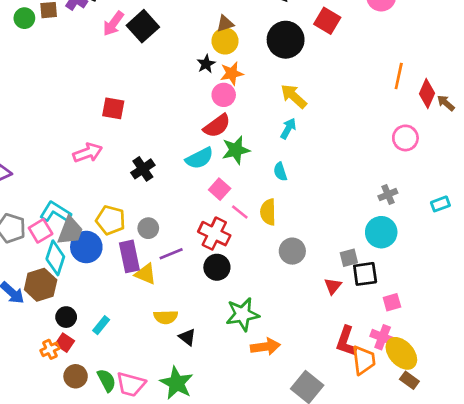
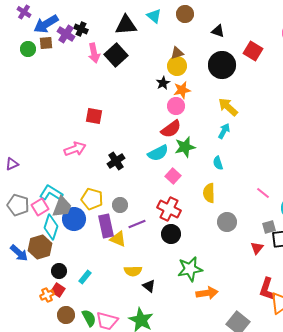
pink arrow: (113, 24) -> (94, 53), turned -48
pink line: (240, 212) -> (263, 193), moved

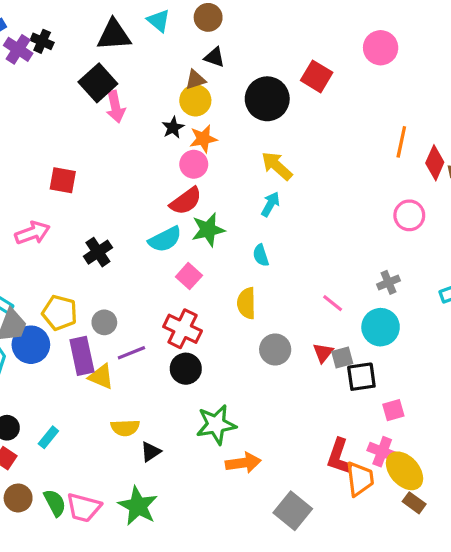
black triangle: (218, 31) -> (214, 57), moved
pink arrow: (94, 53) -> (116, 107), moved
red triangle: (257, 248) -> (323, 353), moved
black triangle: (149, 286) -> (151, 452), turned 48

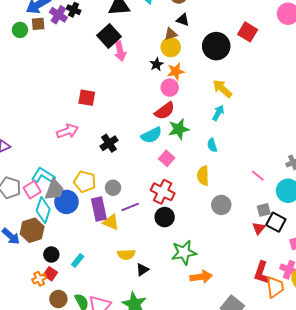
red triangle: (323, 353) -> (259, 228), moved
black square: (361, 377) -> (276, 222), turned 36

